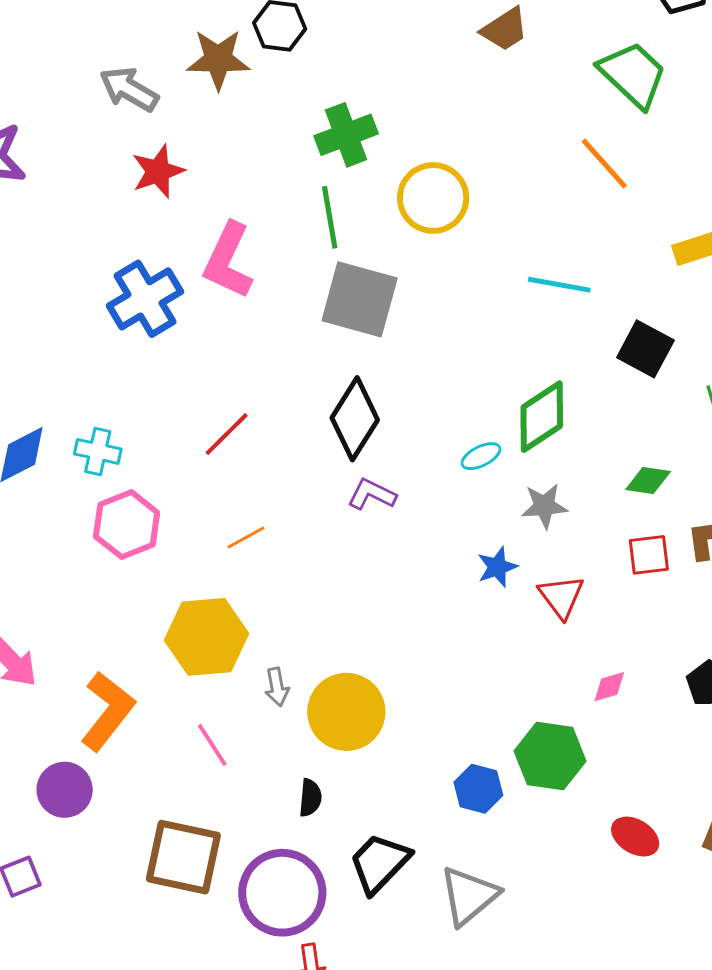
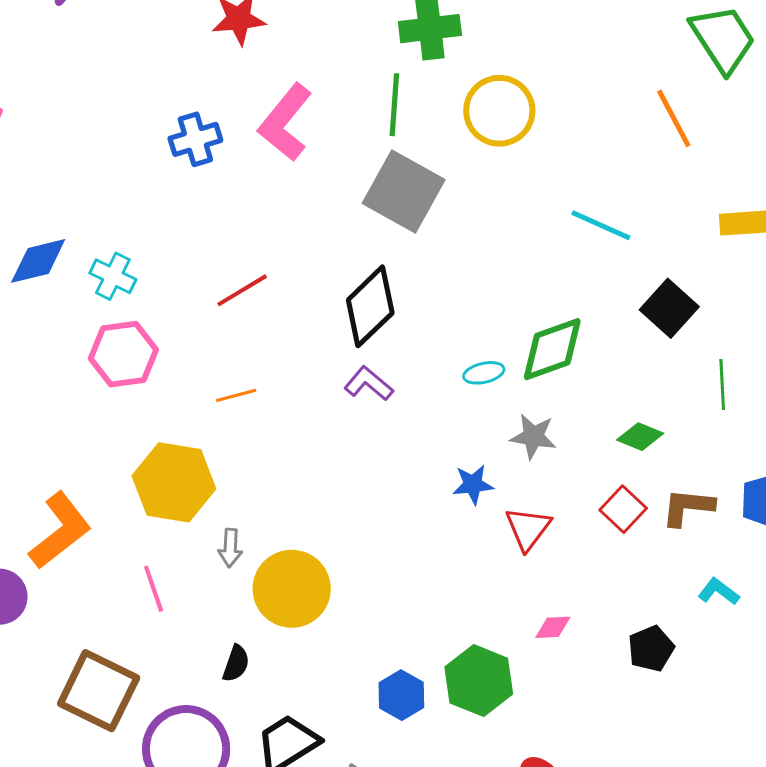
blue cross: (145, 299) -> (195, 139), size x0.7
red square: (649, 555) -> (623, 509), turned 36

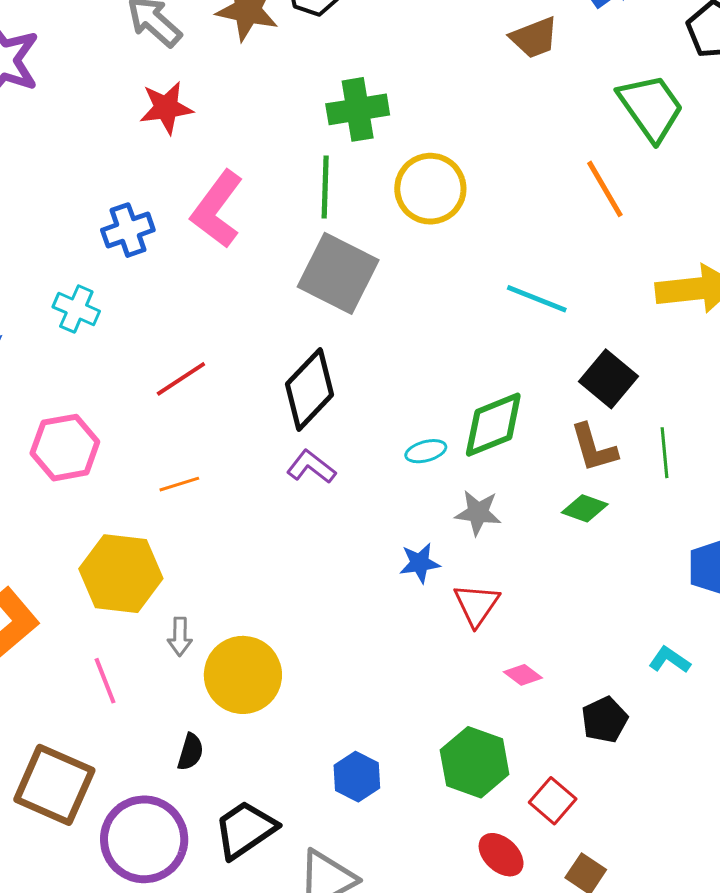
cyan cross: (113, 276) -> (76, 309), moved
brown L-shape: (688, 507) -> (594, 448), moved, turned -110
red square: (623, 509) -> (553, 801), moved
pink diamond: (553, 627) -> (523, 675), moved, turned 42
green hexagon: (479, 681) -> (475, 762), moved

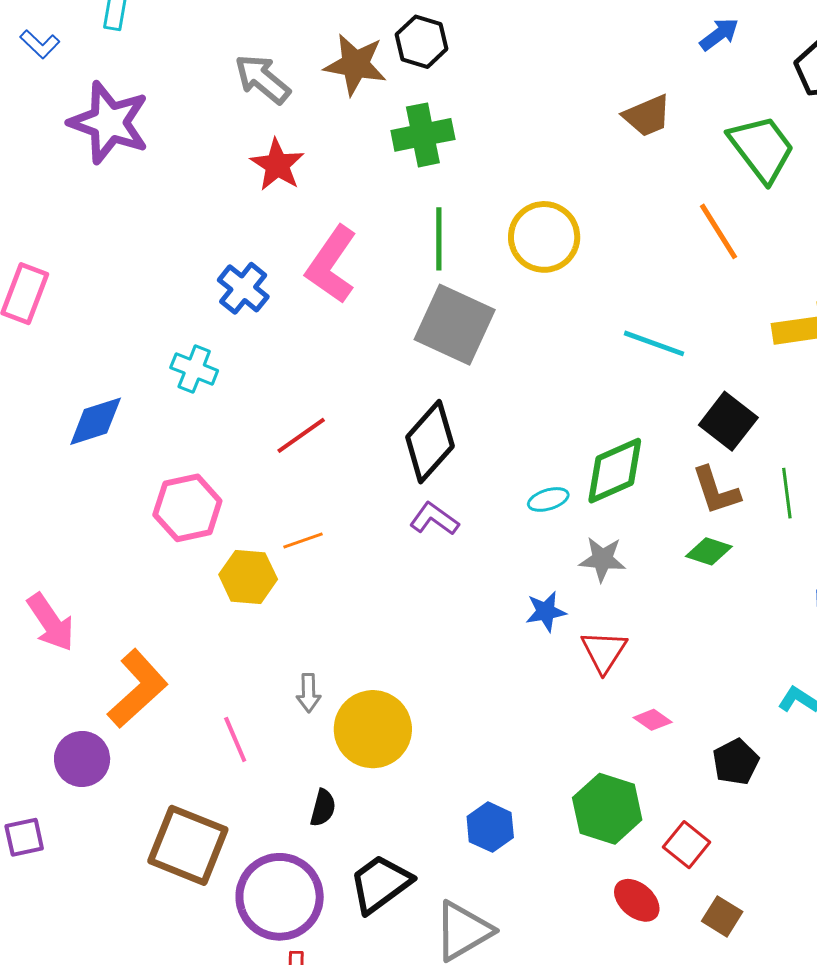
brown trapezoid: (534, 38) -> (647, 116), moved
red star: (166, 108) -> (277, 165), turned -30
green cross: (358, 109) -> (423, 135), moved
blue cross: (128, 230) -> (243, 288), turned -30
yellow hexagon: (121, 574) -> (248, 577), moved, size x0.7

